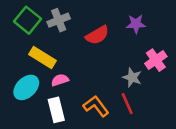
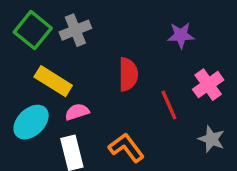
red semicircle: (97, 35) -> (128, 74), moved, turned -60
gray star: (132, 77) -> (212, 139), moved
red line: (127, 104) -> (169, 105), moved

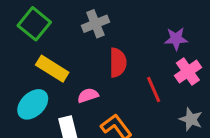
gray cross: (75, 30) -> (95, 24), moved
purple star: (181, 35) -> (176, 39), moved
pink semicircle: (77, 112) -> (88, 95), moved

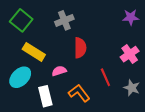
purple star: (176, 39) -> (131, 17), moved
red line: (154, 89) -> (105, 77), moved

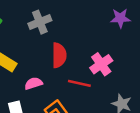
pink cross: (130, 54) -> (101, 64), moved
red line: (105, 77) -> (79, 83), moved, turned -54

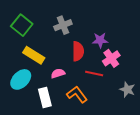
purple star: (120, 18) -> (100, 40), moved

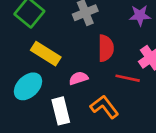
purple star: (100, 40) -> (140, 15), moved

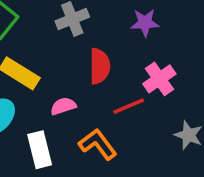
red line: (128, 78) -> (129, 106), turned -35

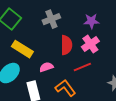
pink cross: (159, 79) -> (90, 44), moved

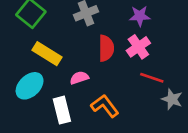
red line: (82, 67) -> (152, 78), moved, turned 42

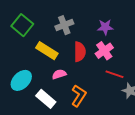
yellow rectangle: (47, 54) -> (47, 51), moved
orange L-shape: (105, 106) -> (79, 96), turned 70
white rectangle: (62, 110) -> (46, 99), turned -36

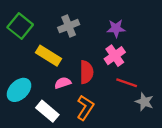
red semicircle: (80, 52) -> (86, 72), moved

